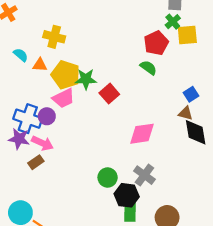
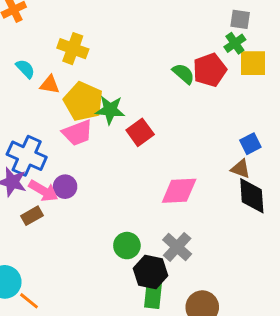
green semicircle: (148, 68) -> (183, 74), moved
purple circle: (47, 116) -> (65, 187), moved

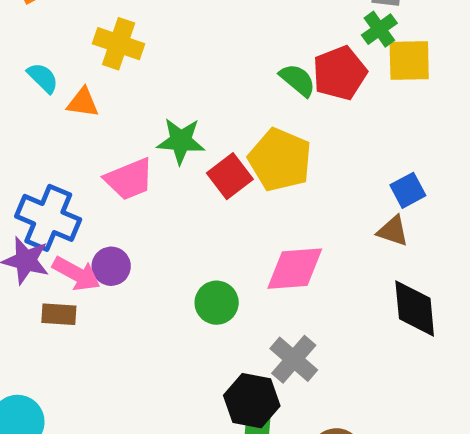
yellow pentagon: (83, 101) -> (280, 160), moved
black diamond: (252, 196) -> (415, 308), moved
brown rectangle: (32, 216) -> (59, 314), turned 35
green circle: (127, 246) -> (217, 303), moved

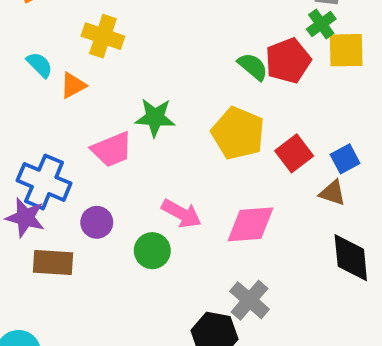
orange triangle: (83, 103) -> (73, 85), turned -36
red square: (230, 176) -> (294, 153), moved
pink arrow: (76, 274) -> (181, 214), moved
green circle: (217, 303) -> (152, 251), moved
brown rectangle: (59, 314) -> (53, 263), size x1.4

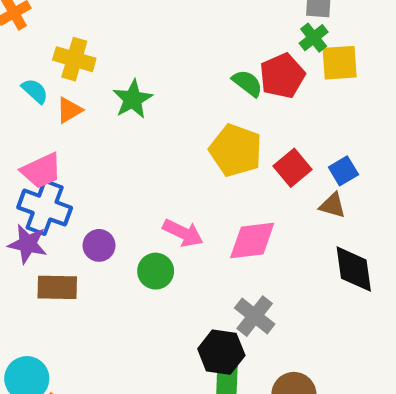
yellow cross: (103, 36) -> (74, 59), moved
green star: (155, 118) -> (133, 99), moved, turned -30
pink trapezoid: (112, 150) -> (41, 171), moved

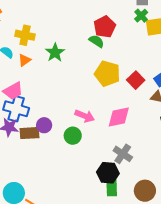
red pentagon: (282, 76) -> (105, 27), moved
green semicircle: (247, 83) -> (96, 41), moved
brown rectangle: (57, 287) -> (30, 133), moved

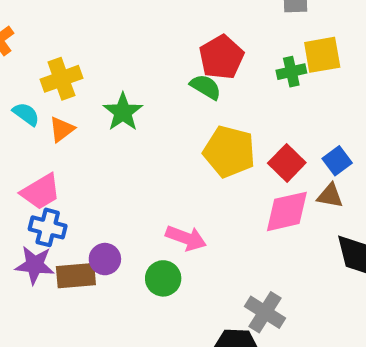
green cross: (141, 16) -> (291, 72), moved, turned 32
yellow cross: (25, 35) -> (61, 79), turned -30
blue cross: (16, 109) -> (48, 227), size x0.7
pink diamond: (119, 117) -> (287, 211), moved

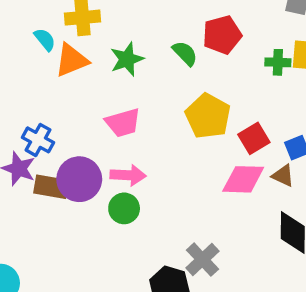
green semicircle: (206, 87) -> (185, 53), moved
orange triangle: (62, 129) -> (71, 60), size x1.5
pink trapezoid: (41, 192) -> (123, 123), moved
pink arrow: (186, 238) -> (128, 175), moved, turned -32
purple circle: (105, 259) -> (79, 179), size x1.6

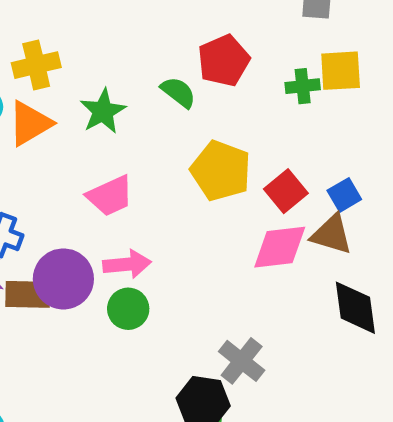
brown triangle: (283, 176) -> (332, 234), size x1.4

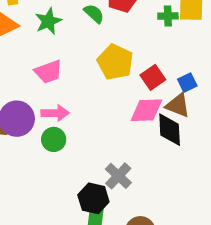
black diamond: (355, 308) -> (170, 130), moved

